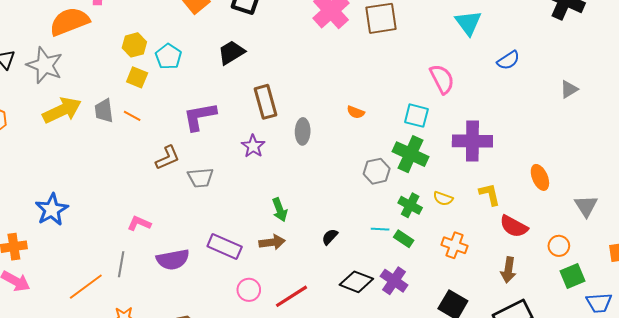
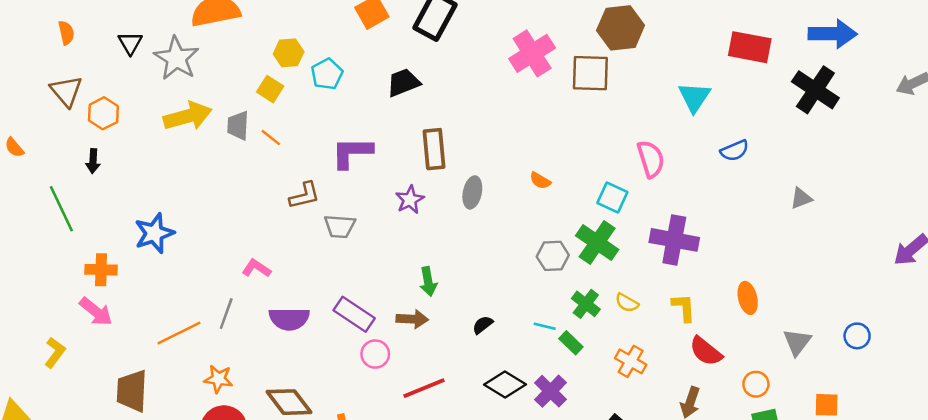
yellow square: (137, 77) -> (270, 89), moved
pink circle: (249, 290) -> (375, 354), moved

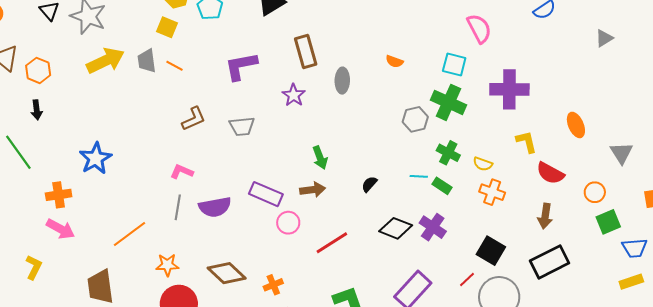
brown L-shape: (304, 196) -> (194, 119), moved
yellow semicircle: (627, 303) -> (483, 164), moved
gray line: (226, 314) -> (178, 207), moved

